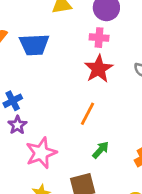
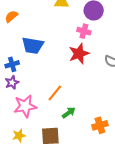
blue trapezoid: (34, 45) -> (33, 46), moved
orange line: (88, 114) -> (55, 93), moved

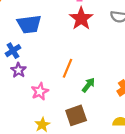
pink star: (25, 106) -> (40, 91), size x0.7

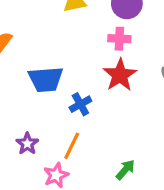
blue cross: (13, 51) -> (80, 104), moved
orange line: (68, 68) -> (72, 146), moved

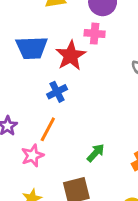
red star: (120, 75) -> (71, 56), moved
blue trapezoid: (46, 79) -> (32, 48), moved

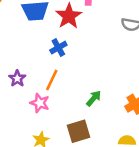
pink star: (33, 156) -> (40, 103), turned -30

